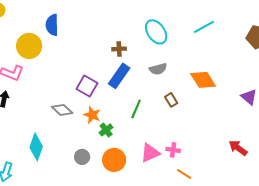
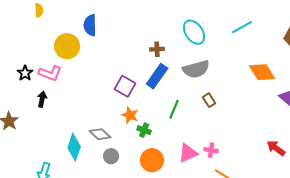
gray semicircle: (158, 69) -> (196, 69), size x1.5
orange diamond: (203, 80) -> (262, 72), moved
gray diamond: (62, 110) -> (100, 134), moved
green cross: (106, 130) -> (144, 130), turned -32
gray circle: (82, 157) -> (111, 156), moved

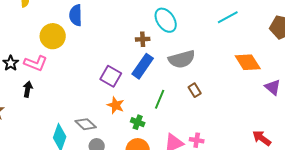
cyan ellipse: (194, 32) -> (166, 20), moved
green cross: (144, 130) -> (138, 122), moved

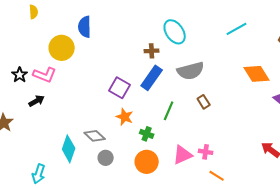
black arrow: (28, 89) -> (37, 101), turned 49

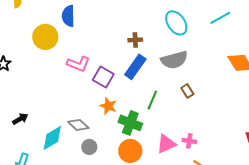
cyan ellipse: (175, 32) -> (176, 23), moved
pink L-shape: (45, 75) -> (78, 64), moved
black arrow: (37, 101) -> (20, 119), moved
green cross: (147, 134) -> (130, 123), size x1.6
cyan diamond: (69, 149) -> (52, 138), turned 40

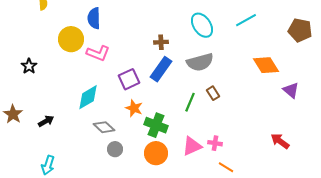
pink L-shape: (78, 64) -> (98, 53), moved
purple square: (103, 77) -> (129, 79), turned 35
green line: (152, 100) -> (190, 102), moved
cyan diamond: (52, 138) -> (88, 97), moved

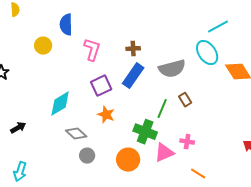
cyan ellipse: (202, 25) -> (207, 53), moved
yellow circle: (71, 39) -> (43, 46), size x0.7
pink L-shape: (98, 53) -> (92, 50), moved, turned -95
green cross: (156, 125) -> (145, 132), moved
pink cross: (215, 143) -> (187, 142), moved

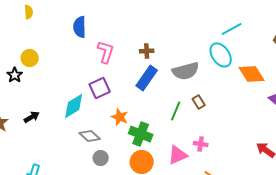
yellow circle: (43, 46) -> (30, 58), moved
purple square: (101, 86) -> (100, 88), moved
black arrow: (18, 128) -> (32, 117), moved
green cross: (145, 132) -> (141, 134), moved

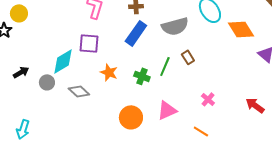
purple square: (100, 88) -> (89, 43), turned 30
green cross: (141, 134) -> (142, 76), moved, size x0.7
pink cross: (201, 144) -> (208, 99), moved, turned 32
gray circle: (101, 158) -> (47, 82), moved

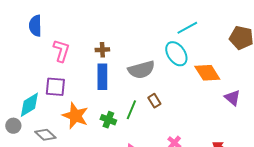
blue rectangle: (136, 33) -> (102, 77), turned -35
orange star: (109, 72) -> (75, 116), size x1.5

